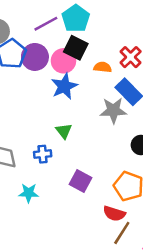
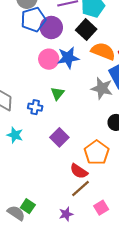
pink circle: (63, 61) -> (49, 59), moved
orange semicircle: (103, 67) -> (103, 51), size x1.6

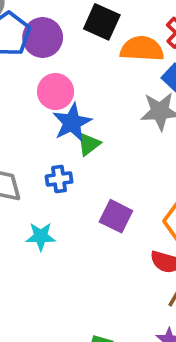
blue star: (68, 58) -> (72, 122), moved
green triangle: (57, 93) -> (89, 144), turned 32

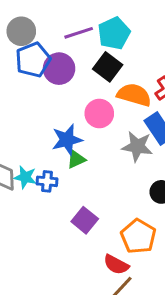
pink circle: (56, 92) -> (99, 113), moved
cyan star: (41, 236) -> (25, 177), moved

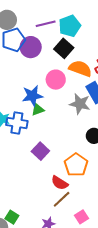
blue cross: (47, 181) -> (17, 123), size x1.5

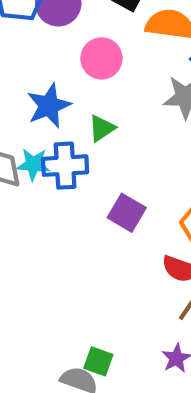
pink circle: (56, 80) -> (101, 58), moved
blue star: (32, 96) -> (49, 106), moved

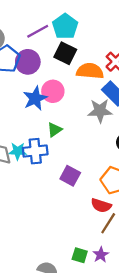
blue star: (49, 106) -> (35, 98), moved
green square: (98, 361) -> (80, 255), moved

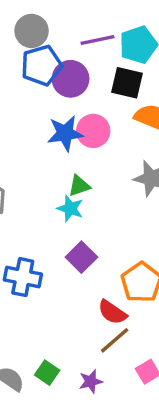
black square: (65, 53) -> (127, 83), turned -30
cyan star: (18, 151) -> (70, 209), moved
blue cross: (35, 151) -> (23, 277), moved
green square: (80, 255) -> (47, 373), moved

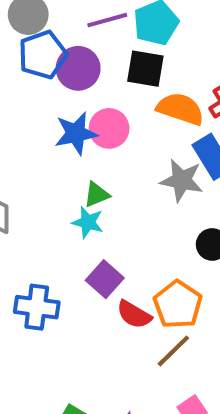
red semicircle: (112, 312) -> (134, 315), moved
brown line: (115, 340) -> (173, 351), moved

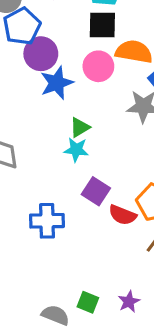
purple circle: (78, 68) -> (41, 54), moved
pink circle: (109, 128) -> (98, 66), moved

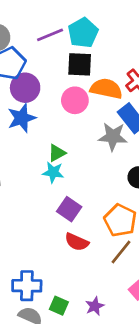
blue star: (57, 83) -> (22, 118), moved
red semicircle: (123, 215) -> (77, 242), moved
blue cross: (47, 221) -> (27, 286), moved

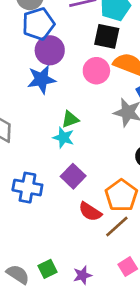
red semicircle: (77, 242) -> (90, 212), moved
blue cross: (27, 286) -> (27, 188), moved
green square: (59, 306) -> (48, 269), turned 30

